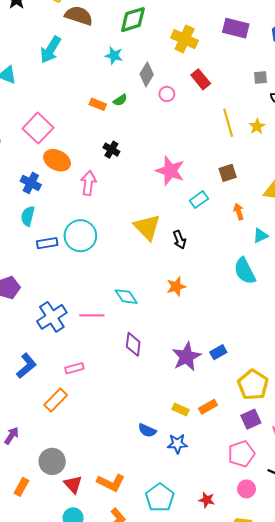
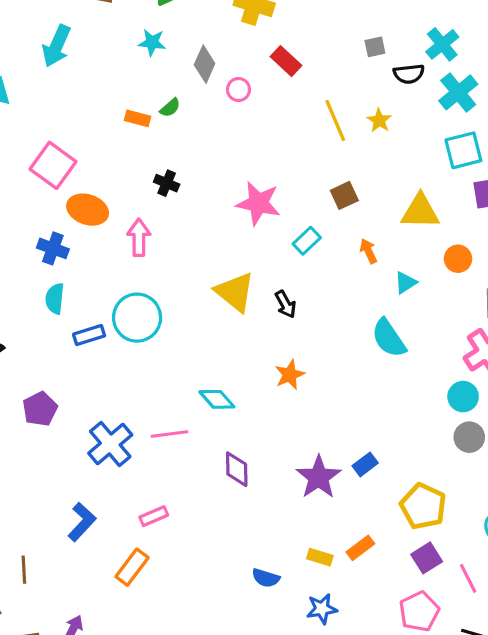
blue semicircle: (147, 430) -> (266, 578), moved

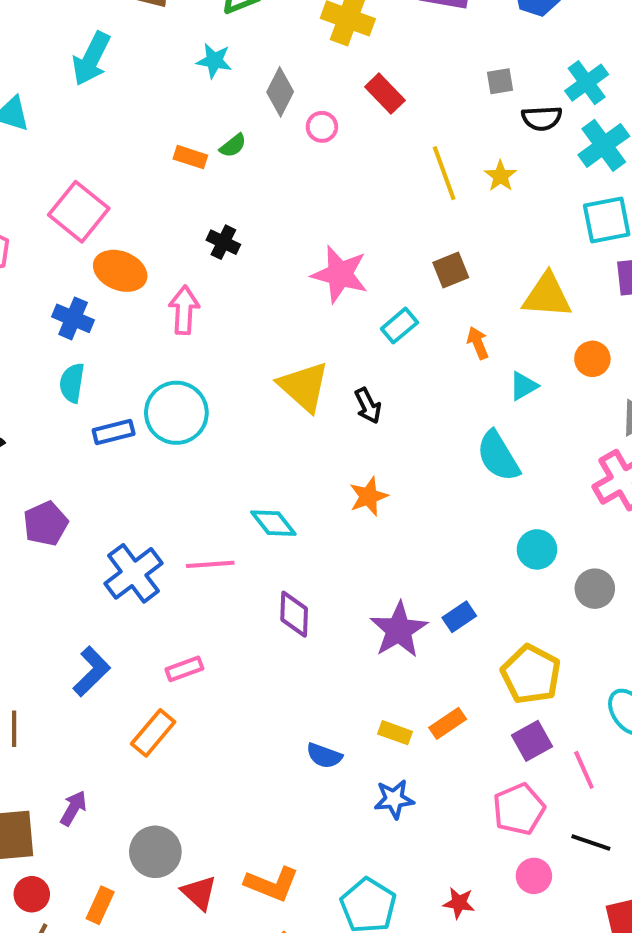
cyan circle: (463, 397) -> (537, 549), moved

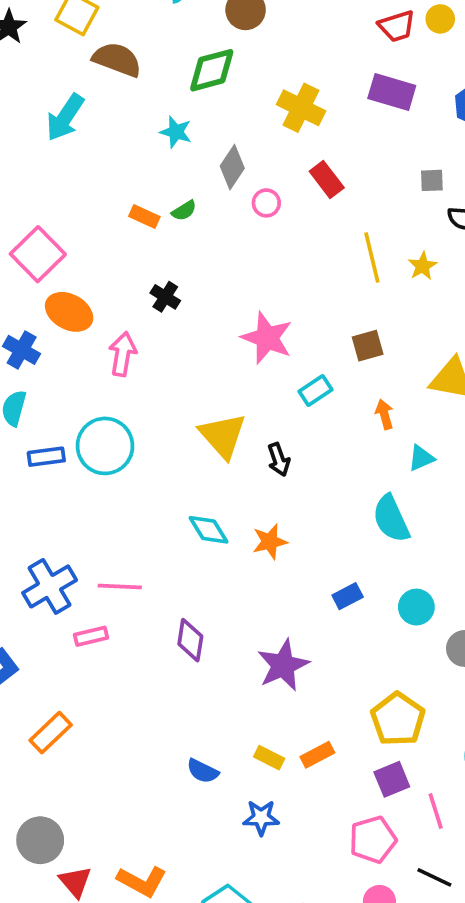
cyan diamond: (273, 523) -> (209, 530), moved
blue rectangle: (459, 617) -> (348, 596), moved
pink rectangle: (184, 669) -> (91, 636), moved

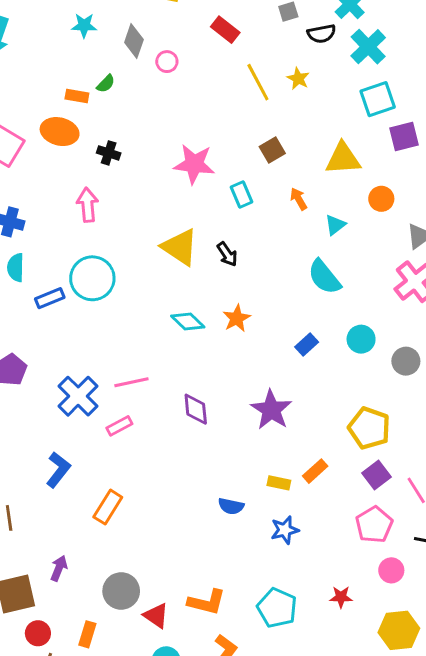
red rectangle: (327, 179) -> (225, 30), moved
orange ellipse: (69, 312) -> (60, 132), moved
cyan rectangle: (316, 391) -> (241, 194), turned -65

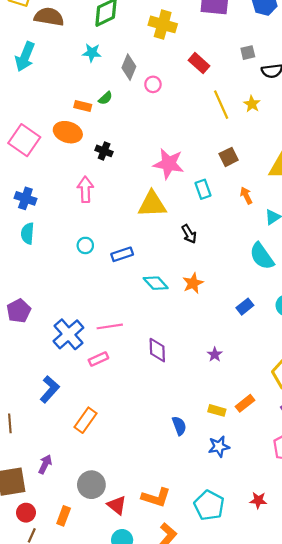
yellow triangle: (180, 247) -> (152, 204), moved, turned -40
cyan circle: (92, 278) -> (85, 245), size x0.5
blue rectangle: (50, 298) -> (122, 254), moved
purple star: (271, 410) -> (215, 354), size x0.5
blue semicircle: (231, 506) -> (179, 426), turned -126

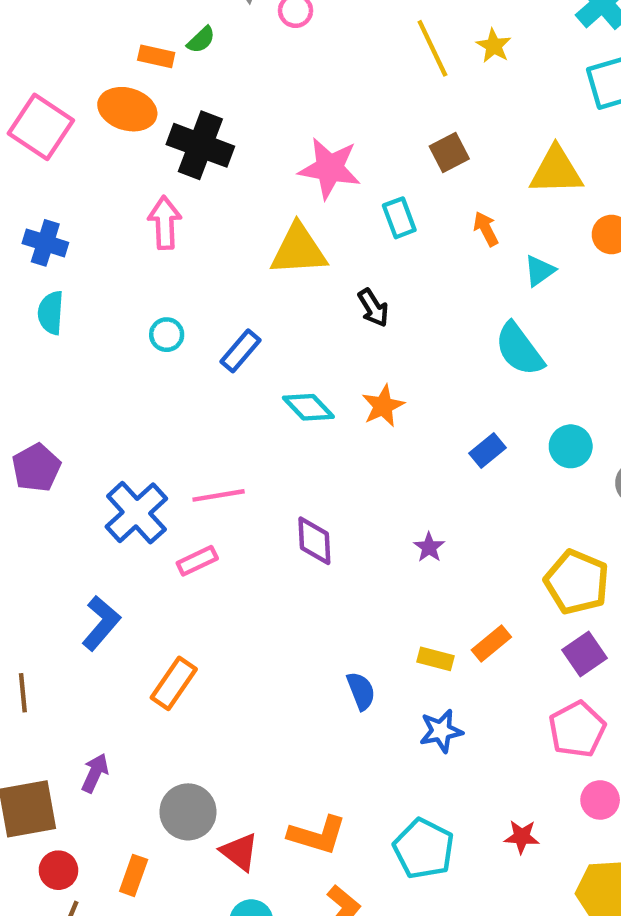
black cross: (104, 151) -> (200, 145), size x1.8
blue rectangle: (122, 254) -> (240, 351), turned -30

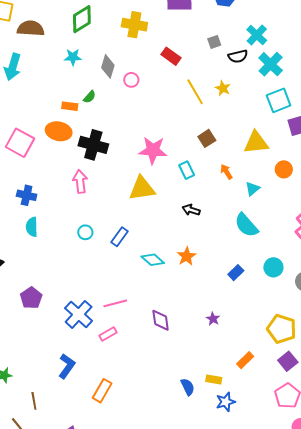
black arrow: (373, 308) -> (191, 210), moved, turned 144
yellow rectangle: (435, 659) -> (214, 379), moved

